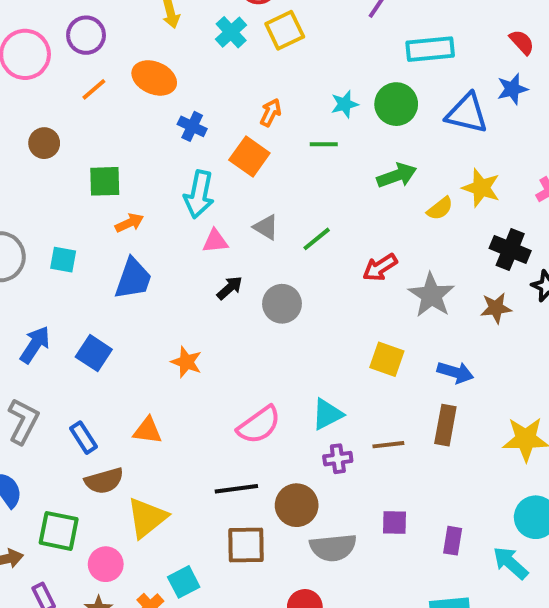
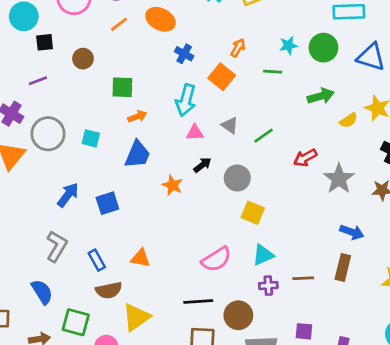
blue square: (94, 353) -> (107, 203), turned 35
yellow square: (387, 359) -> (253, 213), moved
orange star: (186, 362) -> (172, 185), moved

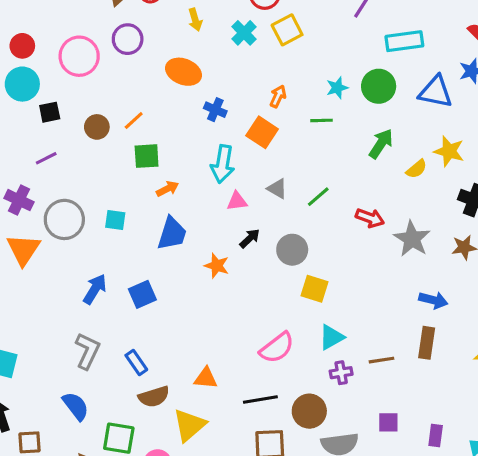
orange line: (119, 24) -> (134, 121), moved
green arrow: (321, 96) -> (381, 144), turned -35
red arrow: (305, 158) -> (370, 218), turned -125
orange triangle: (140, 258) -> (206, 378), moved

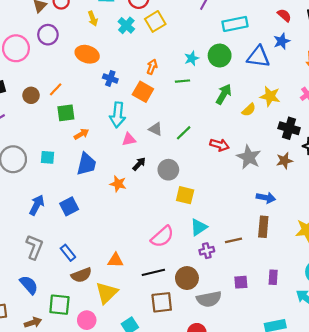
purple rectangle: (436, 435) -> (273, 277), moved

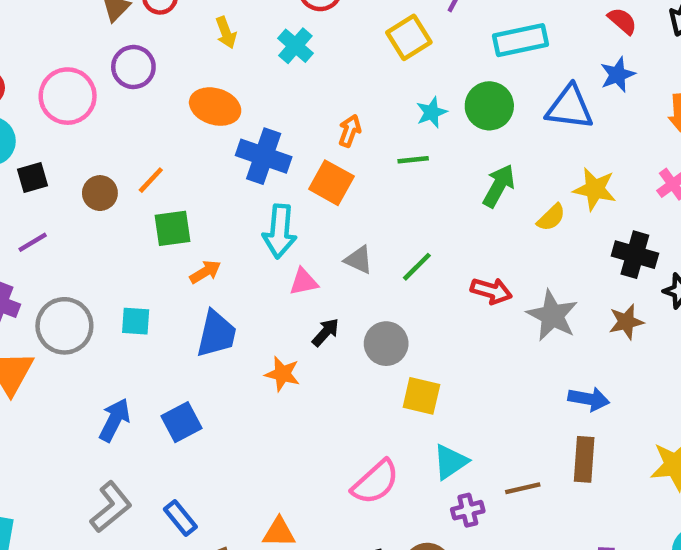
yellow square: (155, 21) -> (409, 37), moved
blue cross: (110, 78) -> (264, 156), size x1.6
gray L-shape: (34, 247) -> (111, 507), turned 30

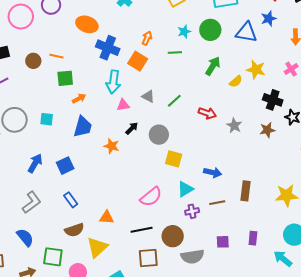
orange line: (151, 180) -> (56, 56), turned 56
gray star: (552, 315) -> (234, 126), size x0.7
blue arrow: (589, 399) -> (213, 172), moved
blue rectangle: (180, 518) -> (71, 200), moved

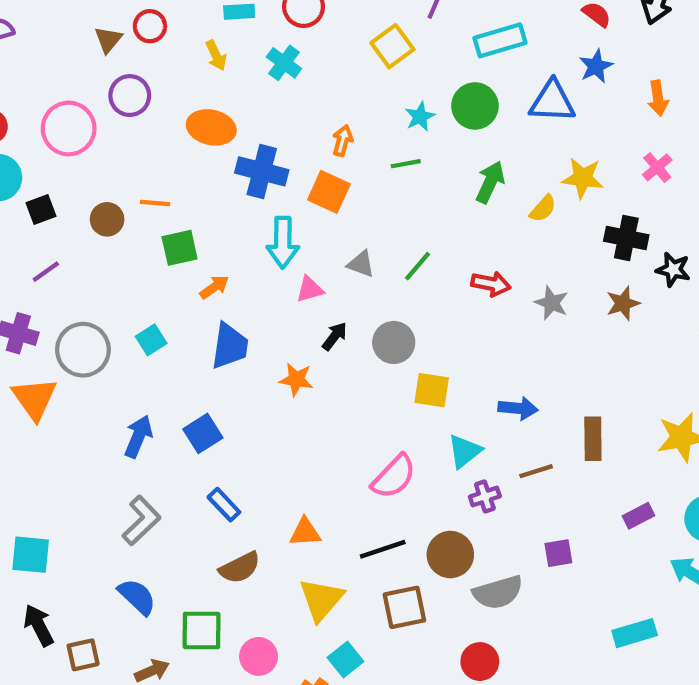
cyan square: (47, 119) -> (151, 340), turned -32
purple rectangle: (253, 238) -> (638, 516), moved, turned 64
yellow triangle: (97, 247) -> (321, 600), moved

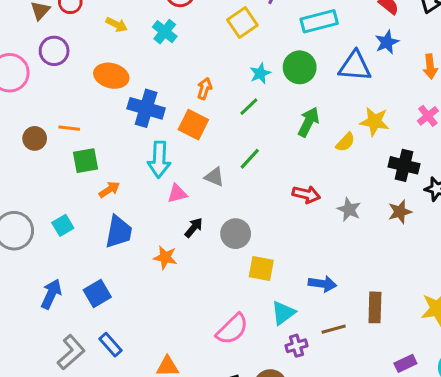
yellow arrow: (216, 55) -> (117, 25), turned -40
green line: (406, 164) -> (249, 107), turned -35
green line: (417, 266) -> (250, 159), moved
gray L-shape: (141, 520) -> (71, 352), moved

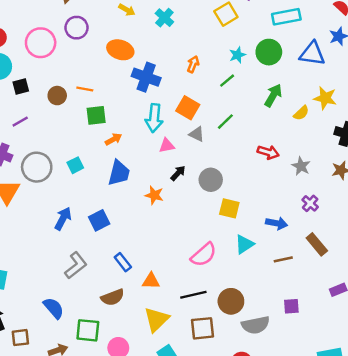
orange square: (193, 125) -> (188, 108), moved
brown rectangle: (375, 307) -> (317, 244), turned -45
blue rectangle: (110, 345) -> (123, 262), moved
purple cross: (296, 346) -> (310, 203), moved, turned -35

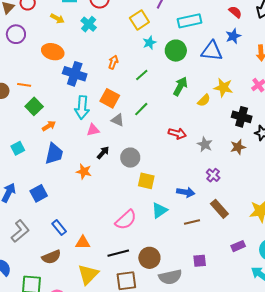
cyan star: (237, 55) -> (149, 43), moved
green square: (96, 115) -> (34, 106), turned -36

